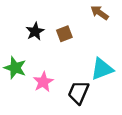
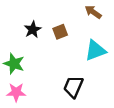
cyan triangle: (102, 69) -> (95, 50), moved
pink star: (43, 82) -> (16, 92), moved, turned 30

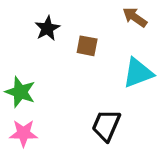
black star: (33, 30) -> (47, 28), moved
brown square: (60, 32) -> (87, 46), turned 32

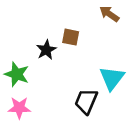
black star: (47, 28) -> (46, 50), moved
cyan triangle: (138, 73) -> (112, 78), moved, turned -32

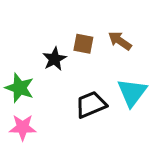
brown arrow: (109, 14) -> (120, 41), moved
black trapezoid: (86, 101) -> (91, 105), moved, turned 44

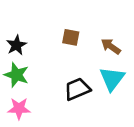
brown arrow: (120, 41) -> (111, 46), moved
black star: (55, 59) -> (16, 45), moved

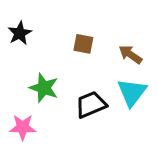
black star: (16, 45) -> (20, 33), moved
green star: (16, 75) -> (44, 88), moved

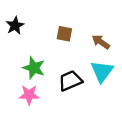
pink star: (23, 127) -> (29, 95), moved

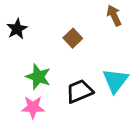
brown square: (64, 34) -> (73, 38), turned 35
brown arrow: (101, 42) -> (114, 16), moved, turned 30

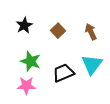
brown arrow: (114, 16) -> (91, 32), moved
black star: (17, 29) -> (24, 25), moved

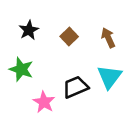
green star: (31, 61) -> (21, 69), moved
pink star: (26, 86) -> (44, 102), moved, turned 30

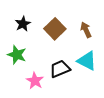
brown square: (69, 36) -> (55, 29), size x1.5
cyan triangle: (109, 77) -> (87, 61), turned -40

